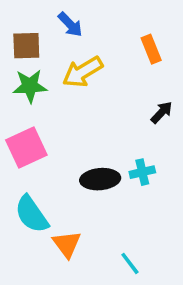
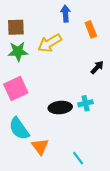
blue arrow: (70, 25) -> (65, 14), moved, turned -140

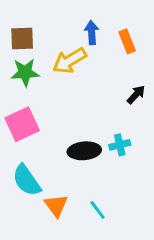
blue arrow: (65, 14) -> (92, 33), moved
cyan line: (78, 158) -> (98, 210), moved

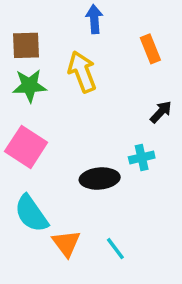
blue arrow: (92, 33) -> (94, 19), moved
yellow arrow: (69, 61) -> (82, 72), turned 100
pink square: (22, 124) -> (26, 147), turned -32
cyan cross: (120, 145) -> (142, 157), moved

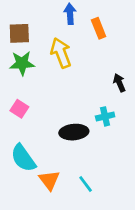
orange rectangle: (150, 49) -> (99, 28), moved
black arrow: (161, 112) -> (119, 83), turned -66
pink square: (26, 147) -> (19, 109), size x0.6

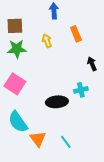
orange rectangle: (99, 28) -> (76, 34), moved
yellow arrow: (61, 53) -> (47, 41), size x0.6
pink square: (19, 109) -> (15, 84), size x1.5

